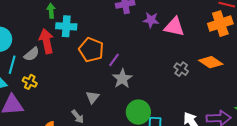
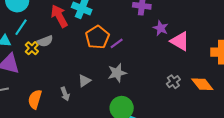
red arrow: (46, 41) -> (59, 16), turned -35
gray semicircle: (32, 54) -> (45, 41), moved
purple line: (114, 60) -> (117, 43), moved

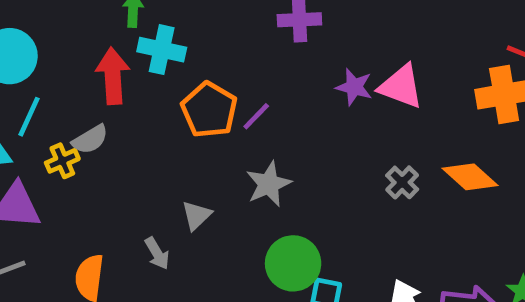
red arrow: (59, 16) -> (113, 76), turned 35
purple star: (161, 28) -> (354, 87), moved
yellow cross: (32, 48) -> (62, 161), turned 32

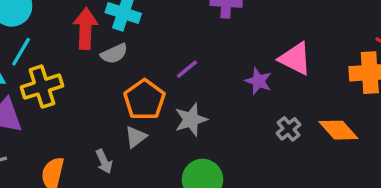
purple star: (354, 87) -> (258, 81), moved
orange pentagon: (209, 110) -> (144, 100), moved
gray semicircle: (90, 139) -> (114, 54), moved
yellow cross: (62, 161) -> (42, 87), size x1.6

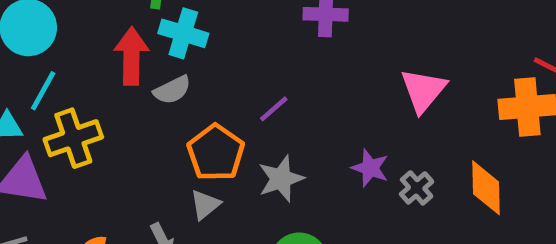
pink triangle: (295, 59) -> (423, 90), turned 45
purple star: (258, 81) -> (370, 168), moved
orange diamond: (338, 130) -> (486, 188), turned 42

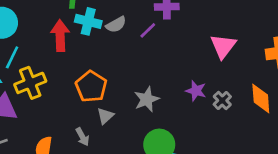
gray semicircle: (172, 90) -> (116, 25), moved
purple line: (274, 109) -> (148, 30), moved
orange pentagon: (216, 153) -> (91, 86), moved

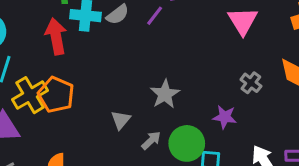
orange pentagon: (91, 86) -> (56, 95), moved
purple star: (196, 91) -> (225, 117), moved
gray arrow: (82, 137) -> (151, 140), moved, turned -96

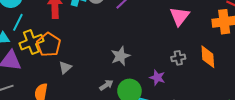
gray cross: (251, 83) -> (178, 58), turned 32
gray triangle: (121, 120) -> (65, 68), moved

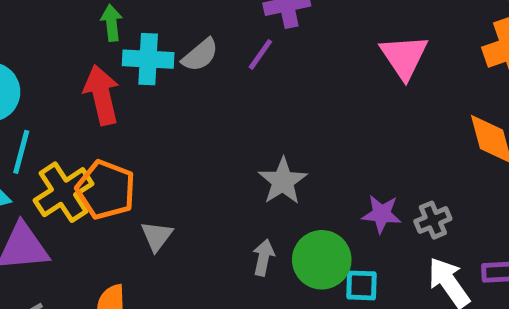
gray cross: (178, 58) -> (433, 220), moved
gray arrow: (106, 85) -> (264, 257), turned -32

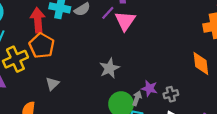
pink triangle: (404, 57) -> (125, 21), moved
orange pentagon: (106, 190) -> (42, 46), moved
gray arrow: (264, 257) -> (137, 98), moved

